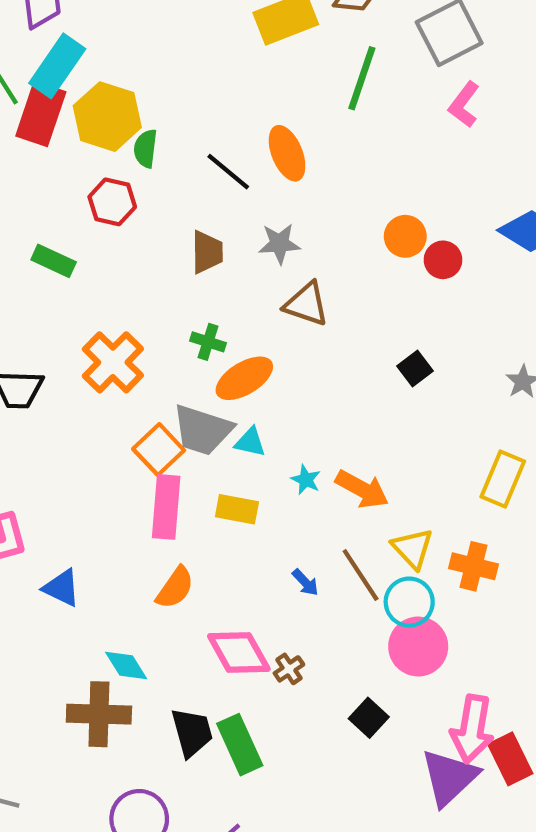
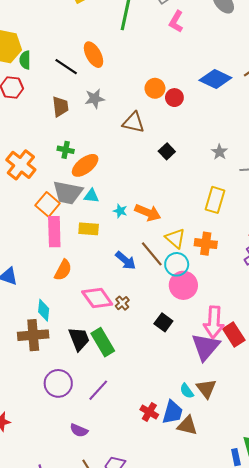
brown triangle: (306, 304) -> (133, 122), moved
blue arrow: (305, 582) -> (126, 260), size x1.5
cyan diamond: (126, 665) -> (44, 310), turned 45

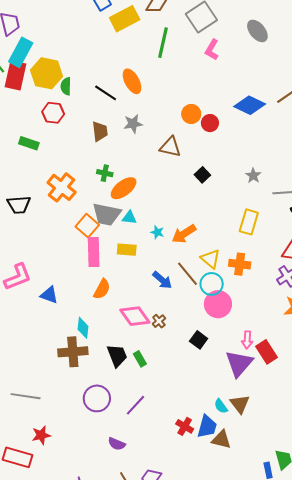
orange arrow: (148, 212) -> (184, 234), turned 125
pink arrow: (214, 322) -> (247, 340), size x0.6
green rectangle: (103, 342) -> (140, 359), size x0.6

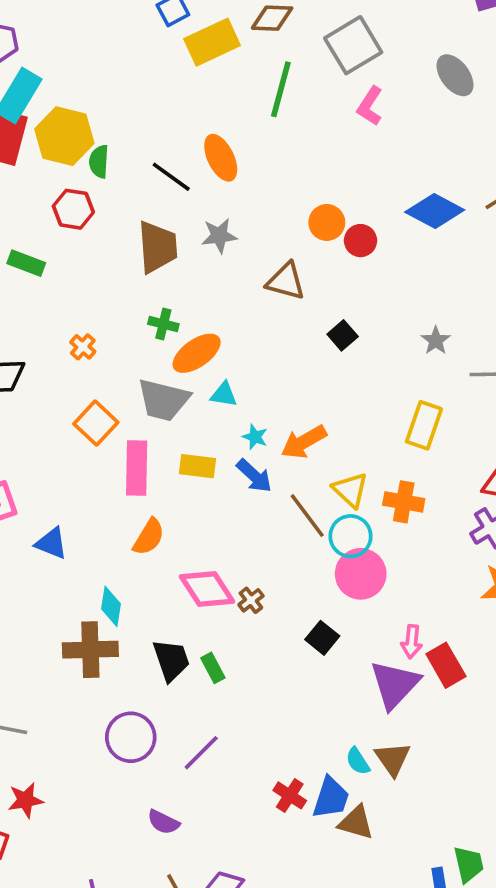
brown trapezoid: (100, 131) -> (158, 247), size x1.4
orange cross: (62, 187) -> (83, 347), size x0.5
cyan triangle: (129, 218) -> (224, 394), moved
orange square: (87, 226) -> (96, 423), moved
blue arrow: (162, 280) -> (254, 476), moved

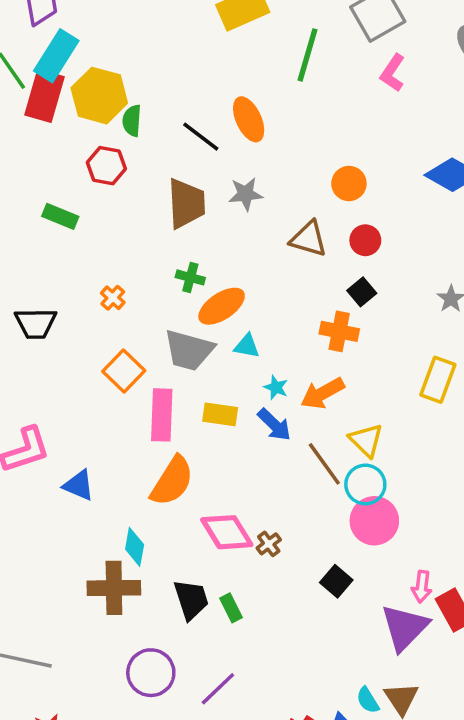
red circle: (360, 241) -> (365, 240), moved
orange cross: (404, 502) -> (339, 331), moved
orange semicircle: (149, 537) -> (172, 481), size x1.4

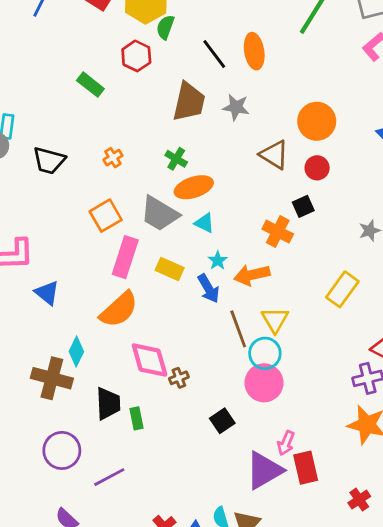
orange circle: (349, 183) -> (317, 121), size x1.4

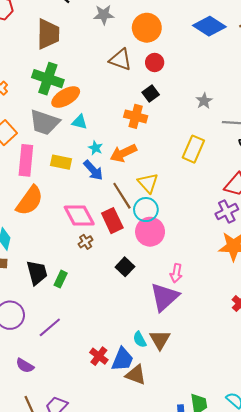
gray star: (236, 107) -> (104, 15), moved
green cross: (176, 159) -> (48, 79), size x1.8
pink diamond: (150, 360) -> (79, 216), moved
green rectangle: (137, 418) -> (61, 279), turned 49
red rectangle: (306, 468) -> (112, 221), moved

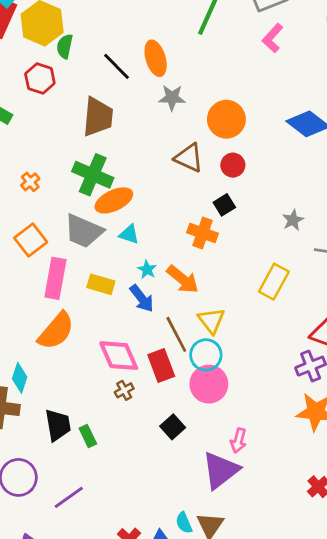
orange arrow: (123, 153) -> (183, 279), turned -120
green rectangle: (61, 279) -> (88, 436), turned -56

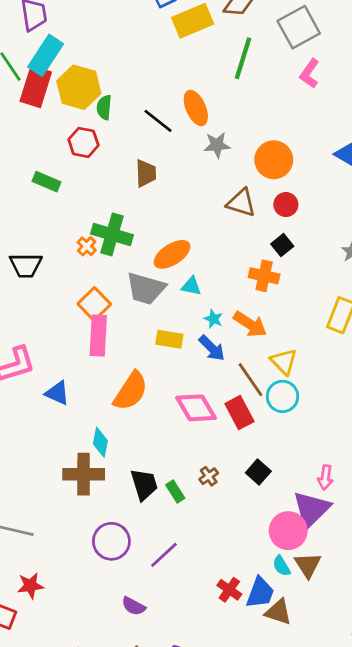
brown trapezoid: (98, 117) -> (146, 173), size x0.7
green cross: (93, 175) -> (112, 234), moved
pink rectangle: (55, 278) -> (98, 336), moved
pink circle: (209, 384) -> (288, 531), moved
brown cross: (124, 390) -> (209, 476), moved

